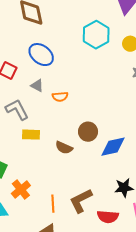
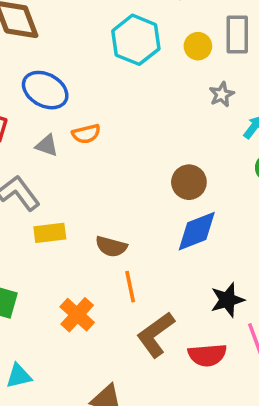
orange semicircle: (60, 97) -> (86, 134), moved
brown circle: (88, 132) -> (189, 182), moved
orange cross: (21, 190) -> (77, 315), moved
orange line: (53, 204) -> (130, 287), moved

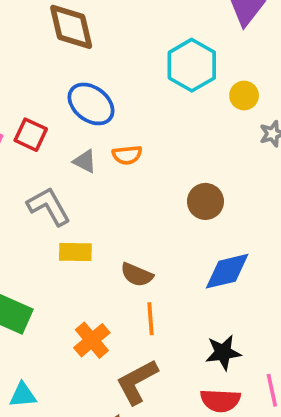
yellow circle: (198, 46) -> (244, 96), moved
brown circle: (189, 182) -> (205, 201), moved
black star: (227, 300) -> (223, 352), moved
brown L-shape: (156, 335) -> (137, 382), moved

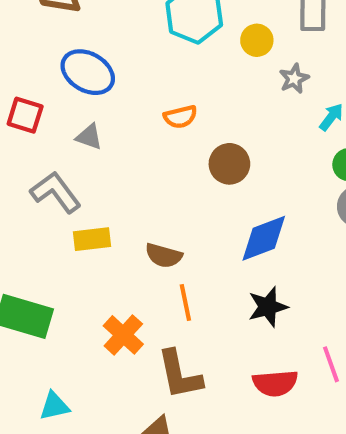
orange semicircle: (127, 155) -> (180, 117), moved
black star: (223, 352) -> (268, 307), moved
brown L-shape: (137, 382) -> (180, 375), turned -66

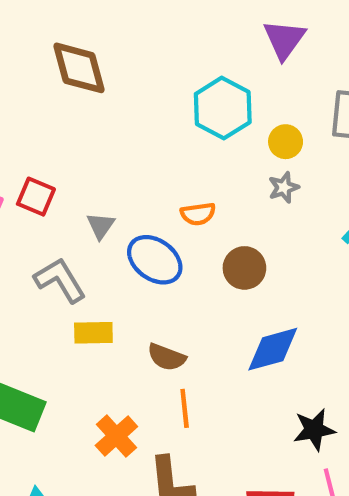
blue ellipse: (88, 72) -> (155, 260), moved
gray star: (294, 79) -> (284, 187), moved
gray triangle: (89, 137) -> (101, 226), turned 40
black star: (268, 307) -> (314, 430), moved

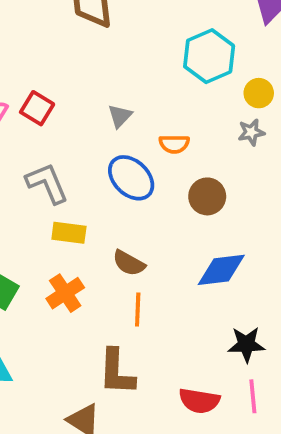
gray triangle: (101, 226) -> (120, 116), moved
orange cross: (116, 436) -> (65, 293), moved

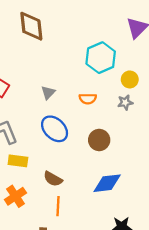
orange semicircle: (174, 144) -> (88, 99), moved

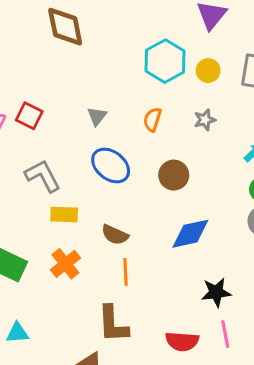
yellow circle: (130, 79) -> (208, 71), moved
orange semicircle: (88, 99) -> (152, 120), turned 112

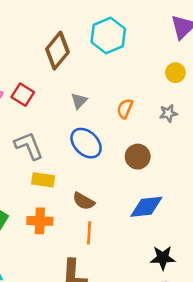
brown diamond: (65, 27) -> (57, 51), moved, turned 45
cyan hexagon: (165, 61) -> (108, 35), moved
orange cross: (65, 264) -> (40, 221), turned 35

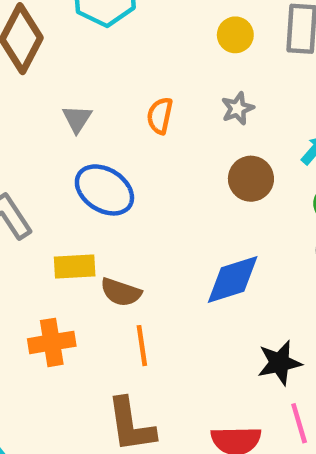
brown circle: (138, 157) -> (251, 179), moved
yellow rectangle: (43, 180) -> (75, 267), moved

